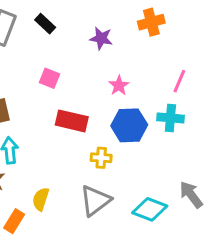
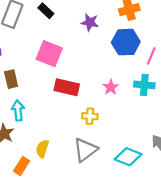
pink square: (50, 78) -> (49, 54), size x1.6
pink star: (119, 86) -> (111, 87), moved
blue hexagon: (129, 125) -> (126, 42), moved

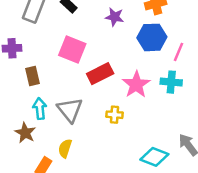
red rectangle: (67, 87) -> (100, 74), moved, turned -40
pink star: (111, 87) -> (136, 84), size x1.6
gray triangle: (85, 150) -> (70, 110), moved, turned -32

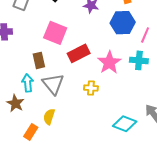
brown rectangle: (32, 76) -> (39, 60), moved

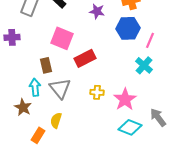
cyan cross: (139, 60) -> (144, 65), turned 36
pink star: (109, 63) -> (125, 99), moved

